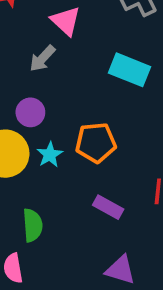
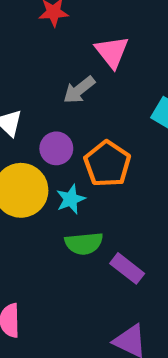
orange pentagon: (96, 143) -> (107, 164), moved, turned 30
green semicircle: (33, 225) -> (84, 243), moved, turned 80

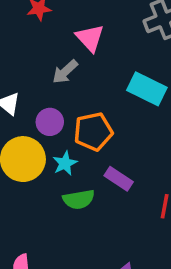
orange pentagon: (107, 164) -> (93, 132), turned 30
purple rectangle: (127, 268) -> (119, 179), moved

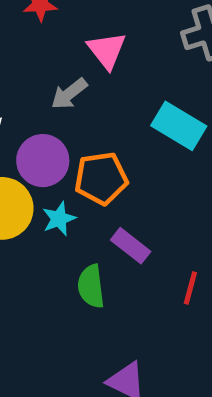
purple circle: (50, 122) -> (43, 161), size x1.4
green semicircle: (79, 199) -> (91, 286), moved, turned 88

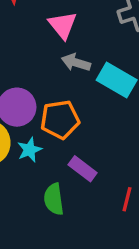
gray arrow: (69, 94) -> (76, 63), moved, turned 56

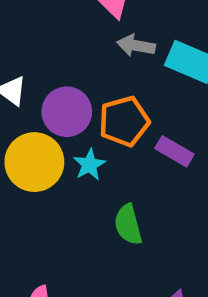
purple rectangle: (83, 169) -> (174, 151), moved

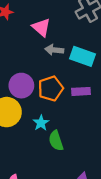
purple rectangle: (174, 151) -> (81, 91), moved, turned -30
cyan star: (89, 165) -> (41, 123), moved

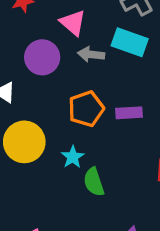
cyan rectangle: (83, 56) -> (130, 42), moved
purple circle: (21, 86) -> (42, 57), moved

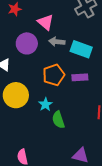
cyan rectangle: (130, 42) -> (81, 49), moved

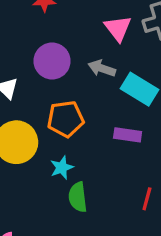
pink triangle: (46, 22) -> (118, 28), moved
orange pentagon: (54, 75) -> (66, 119), moved

